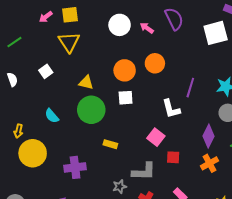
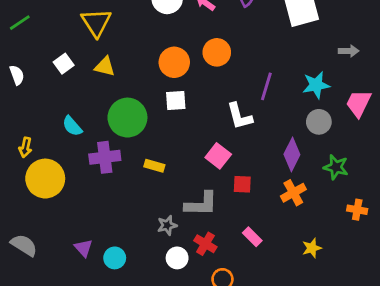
yellow triangle: (86, 83) -> (105, 67), moved
purple cross: (75, 167) -> (105, 157), moved

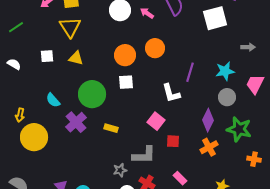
white square: (64, 64) -> (47, 56), turned 32
white semicircle: (17, 75) -> (14, 64), turned -40
purple cross: (105, 157) -> (76, 122), turned -35
green star: (336, 167) -> (239, 129), size x1.4

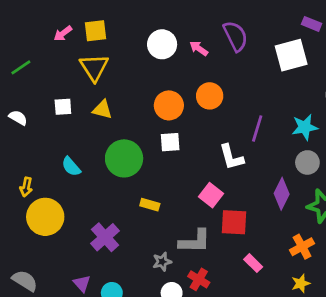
purple cross: (76, 122) -> (105, 237), moved
red square: (173, 141) -> (234, 222), size x1.5
orange cross: (209, 147) -> (302, 247), moved
pink rectangle: (180, 178) -> (253, 263), moved

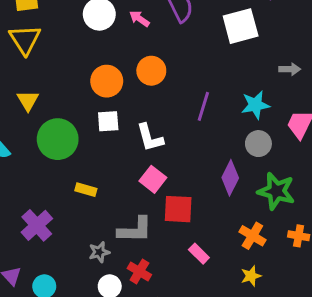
yellow triangle: (102, 110) -> (28, 100), moved, turned 45
white L-shape: (231, 157) -> (150, 138), moved
orange cross: (302, 247) -> (252, 236), turned -30

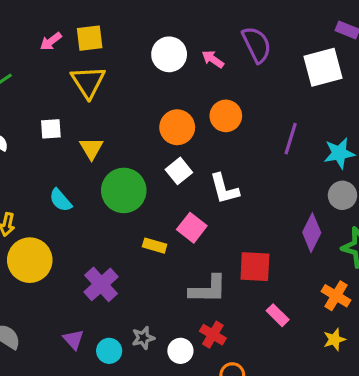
purple line: (203, 106) -> (291, 139), moved
white square: (108, 121) -> (179, 171), turned -35
pink square: (153, 179) -> (192, 228), moved
gray star: (99, 252) -> (143, 338), moved

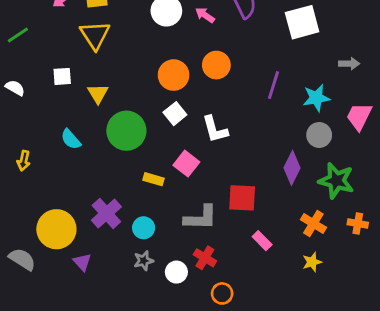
yellow circle: (30, 260) -> (56, 229), moved
cyan circle: (109, 351) -> (144, 228), moved

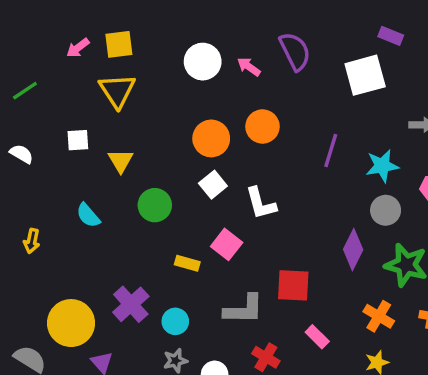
green circle: (126, 131) -> (155, 205), size x0.7
red cross: (205, 258) -> (266, 357), moved

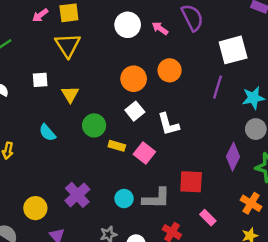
white square: (365, 75) -> (233, 50), moved
yellow rectangle: (187, 263) -> (117, 146), moved
cyan circle: (175, 321) -> (124, 199), moved
yellow circle: (71, 323) -> (35, 208), size x0.7

